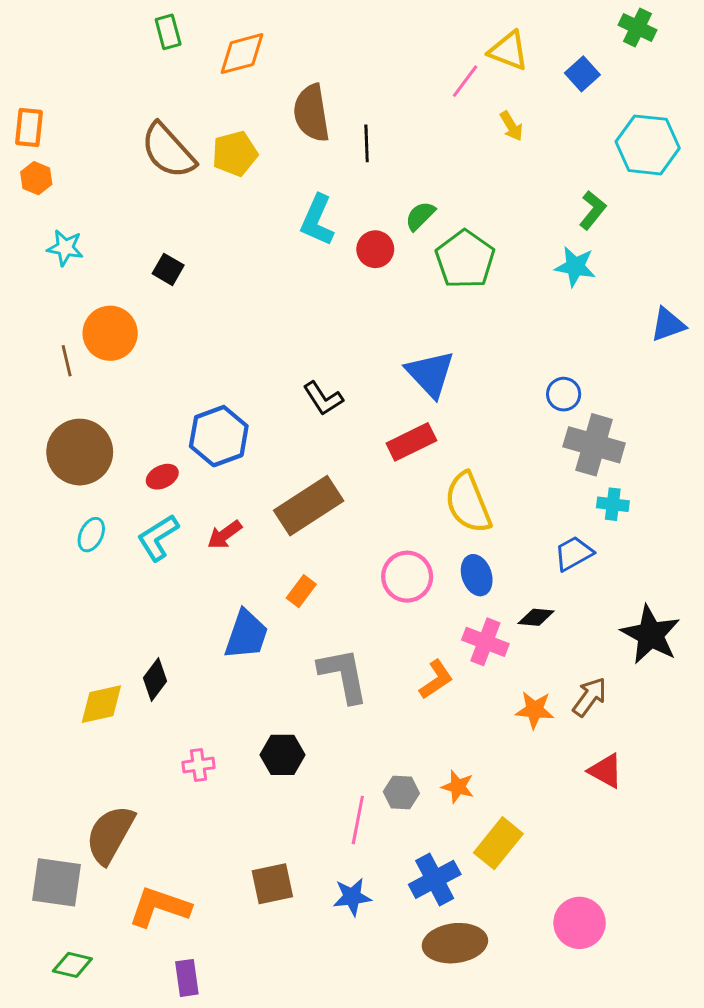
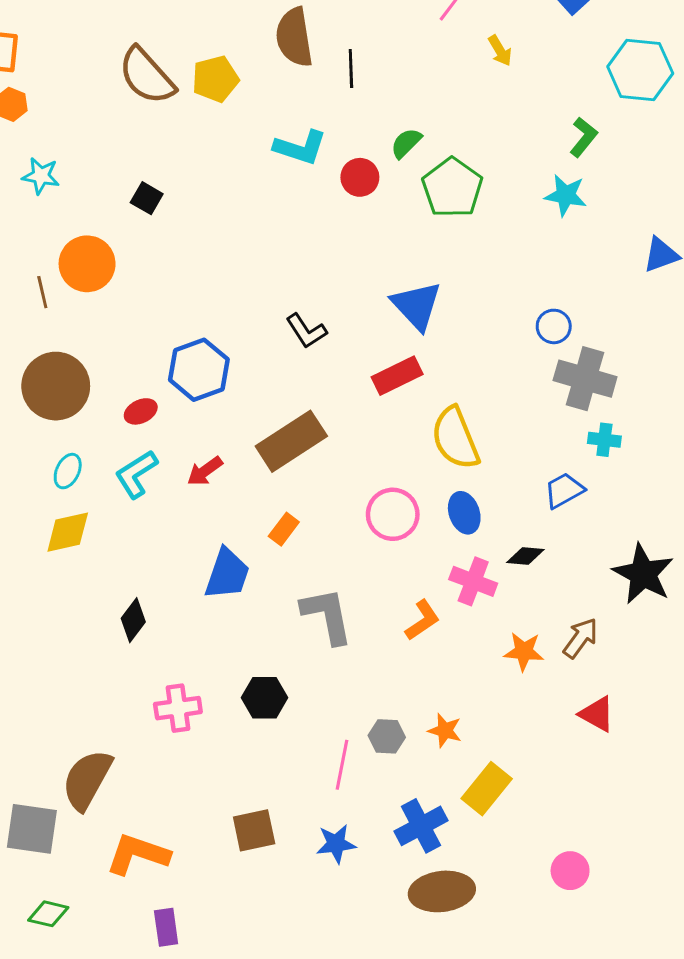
cyan L-shape: (317, 220) -> (300, 148), turned -96
yellow diamond: (101, 704) -> (68, 532), moved
pink cross: (198, 765) -> (178, 708), size x1.4
pink circle: (580, 923) -> (570, 871), size x0.7

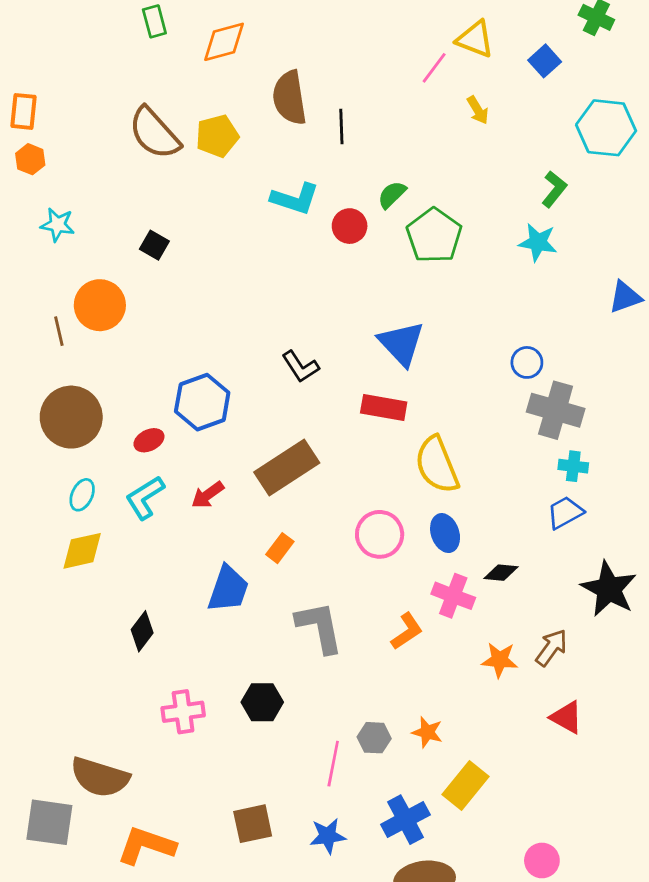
red rectangle: (397, 376) -> (384, 408), turned 36
blue trapezoid: (564, 490) -> (565, 513), moved
brown semicircle: (87, 780) -> (100, 777), turned -102

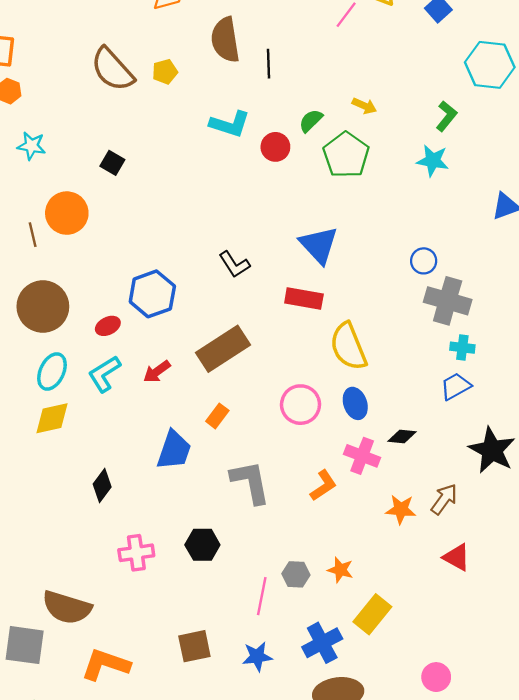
yellow arrow: (478, 110) -> (364, 106), moved, turned -35
yellow pentagon: (217, 136) -> (165, 72), size x0.7
cyan ellipse: (82, 495) -> (52, 372), size x1.4

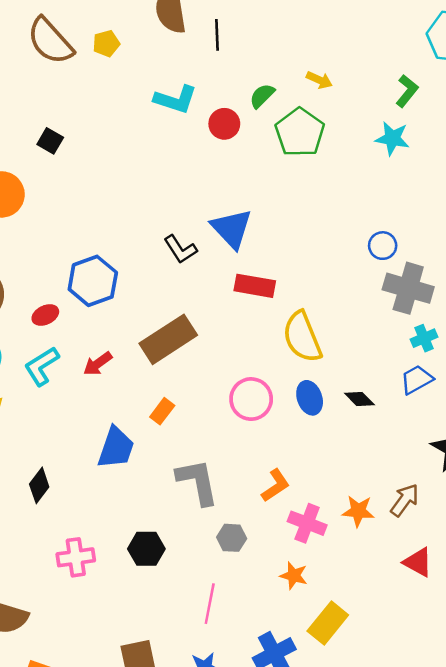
blue triangle: (319, 245) -> (232, 229), moved
cyan cross: (462, 348) -> (424, 338), turned -30
black diamond: (402, 436) -> (359, 399), moved, turned 40
pink cross: (362, 456) -> (307, 523), moved
gray hexagon: (296, 574) -> (232, 538), moved

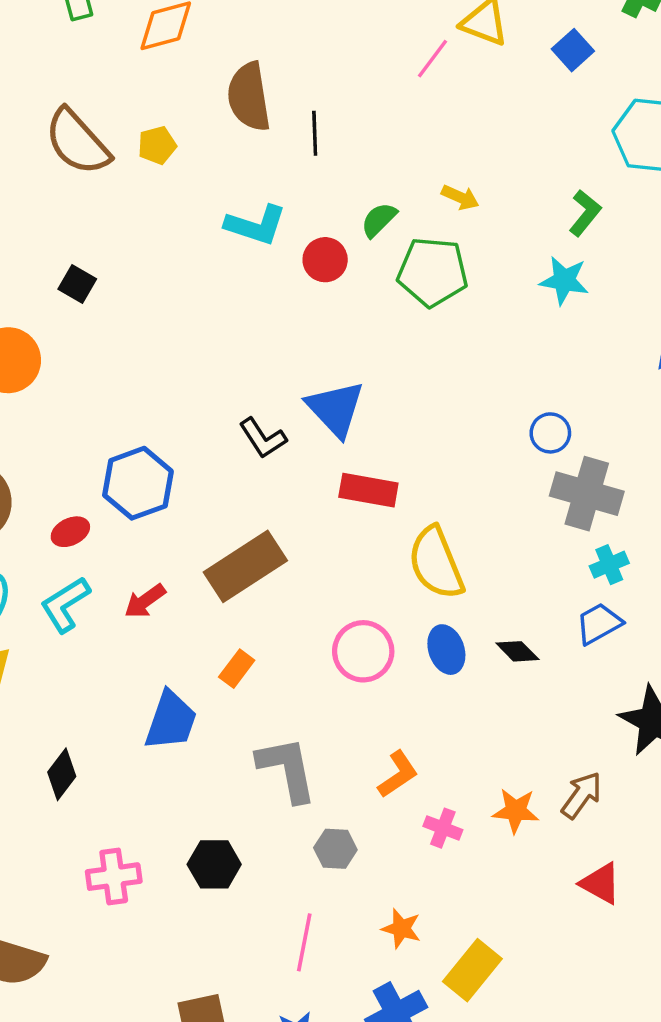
green pentagon: (300, 132) -> (433, 272), turned -30
pink cross: (307, 523) -> (443, 828), size x0.7
orange star: (294, 576) -> (401, 929), moved

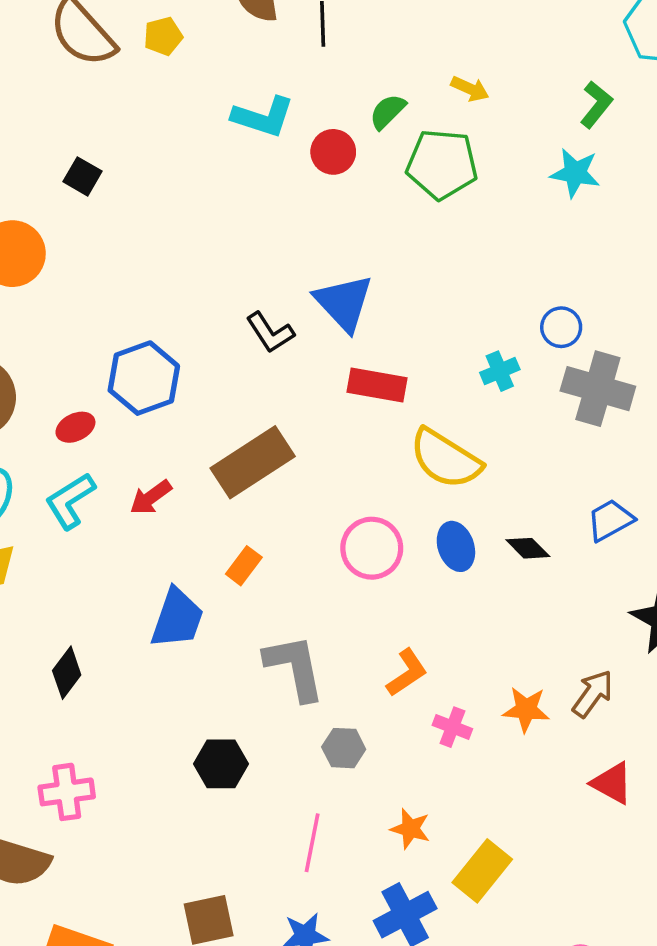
yellow semicircle: (436, 563) -> (445, 459), turned -36
cyan cross: (609, 565) -> (500, 371), moved
pink cross: (114, 877) -> (67, 792), moved

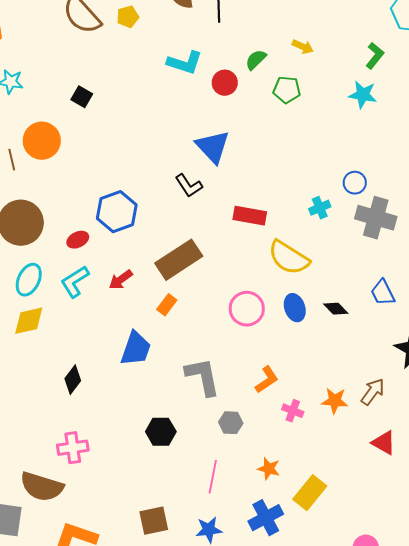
green pentagon: (442, 164) -> (287, 90), size x0.7
blue triangle: (344, 303) -> (213, 147), moved
blue trapezoid: (610, 520) -> (383, 293), turned -88
orange rectangle: (244, 566) -> (167, 305), moved

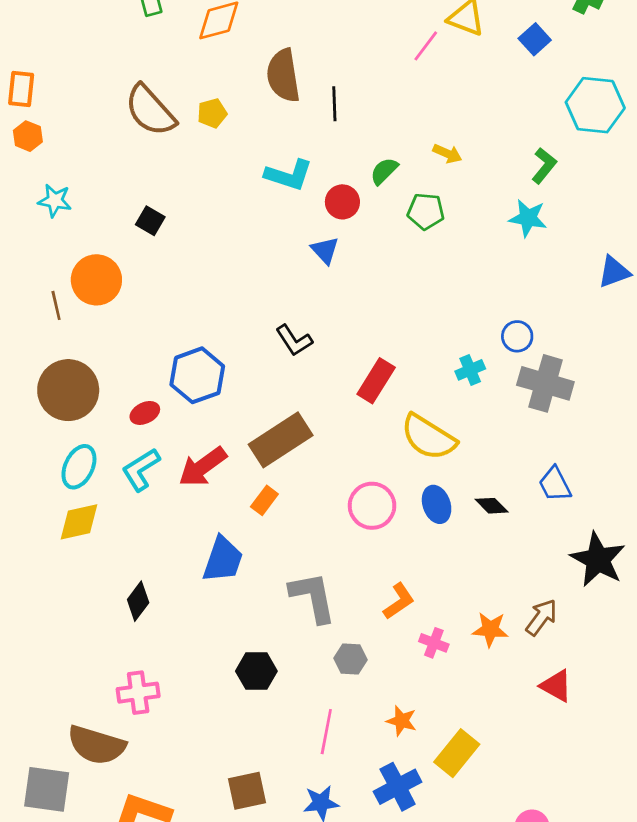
blue triangle: (213, 147) -> (325, 250), moved, size x0.6
red rectangle: (250, 216) -> (376, 381), turned -68
red arrow: (121, 280) -> (203, 467), size x1.5

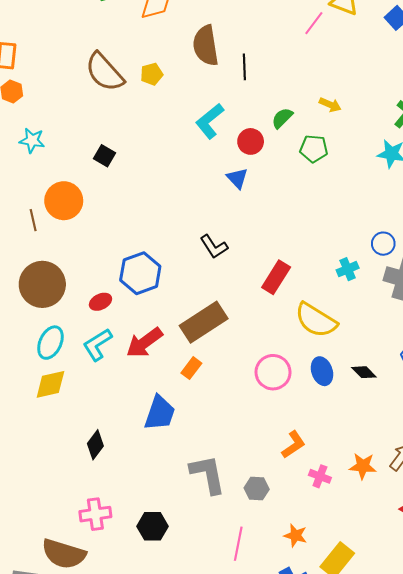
cyan L-shape: (289, 175) -> (210, 121), turned 123
gray L-shape: (313, 597) -> (208, 474), moved
black hexagon: (256, 671) -> (153, 526), moved

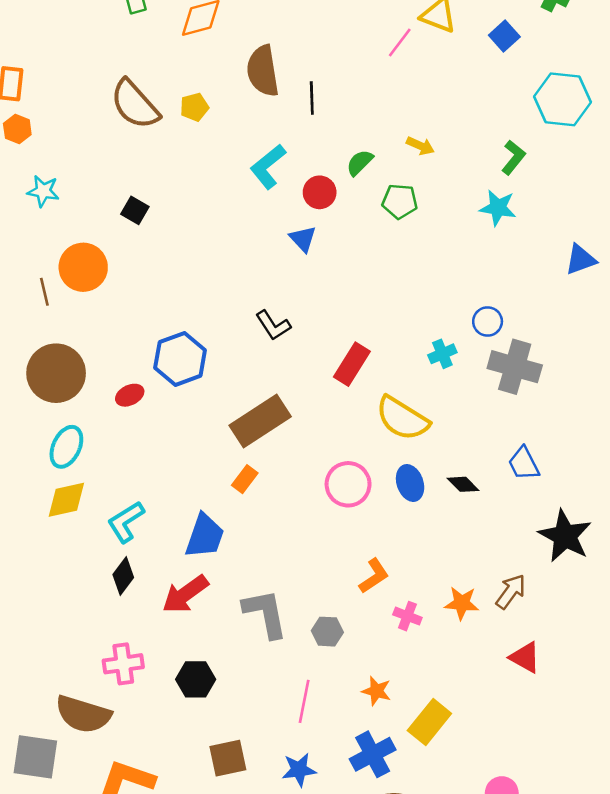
red arrow: (144, 343) -> (185, 594), moved
cyan L-shape: (97, 345) -> (126, 522), moved

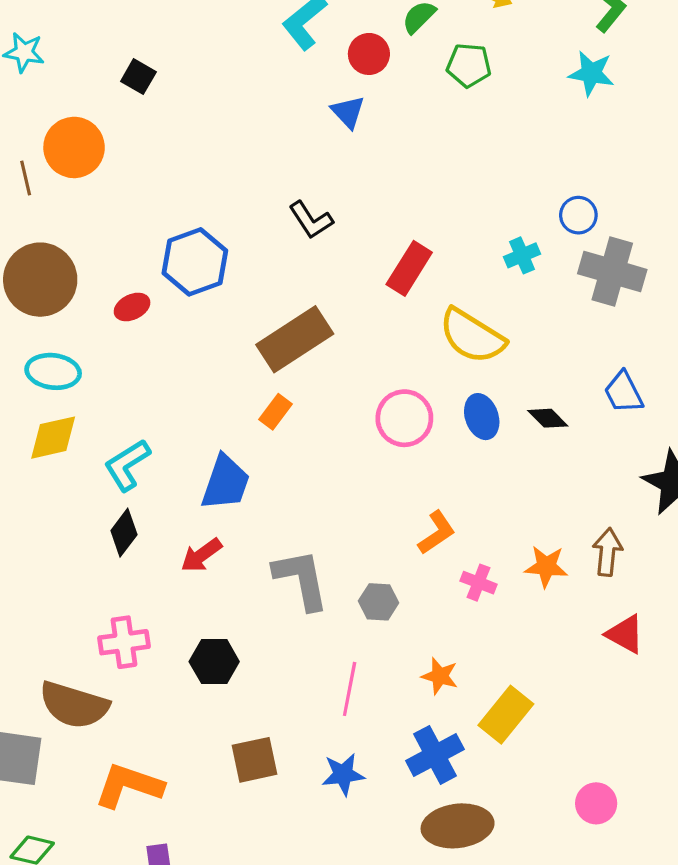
cyan ellipse: (66, 447) -> (53, 371), turned 72
brown arrow: (511, 592) -> (607, 552), turned -30
red arrow: (185, 594) -> (201, 555), size x0.7

